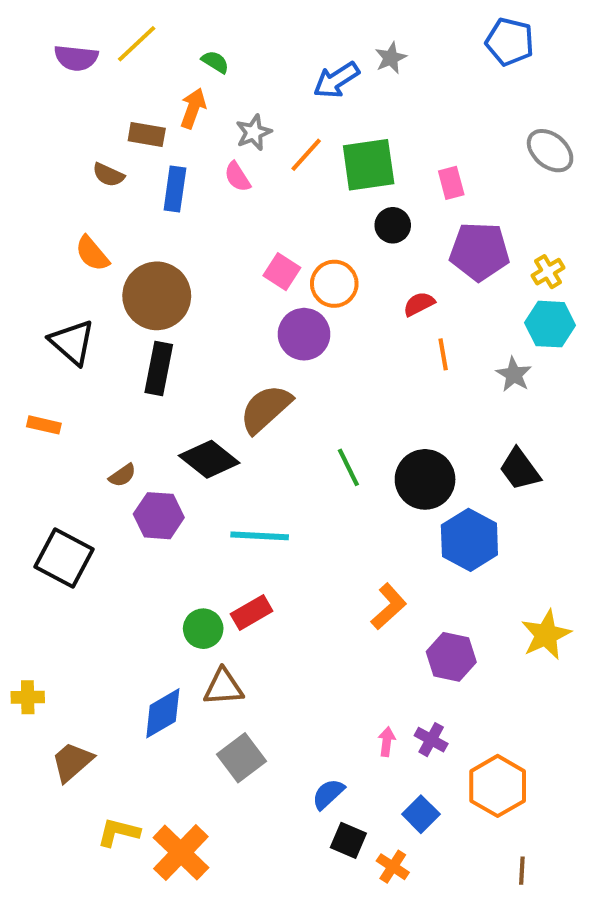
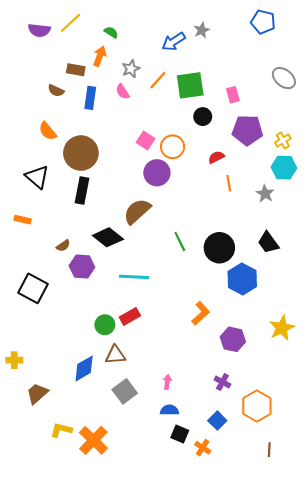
pink arrow: (387, 742) -> (167, 382), moved
blue semicircle: (328, 794) -> (169, 410), turned 42

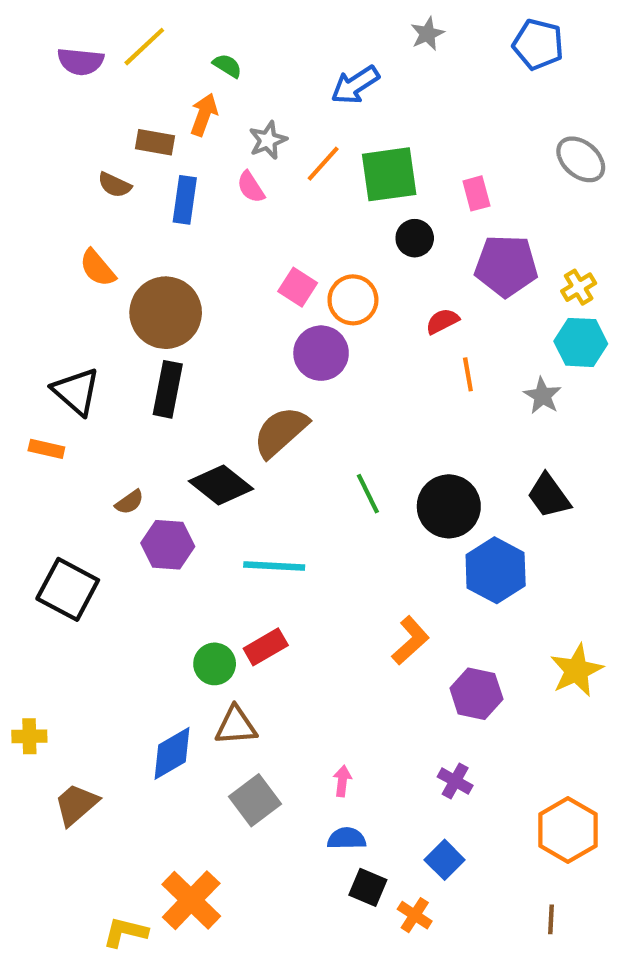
gray star: (202, 30) -> (427, 34), moved
black triangle: (37, 177) -> (76, 391), moved
orange hexagon: (257, 406) -> (568, 830), moved
yellow L-shape: (61, 430) -> (125, 932), moved

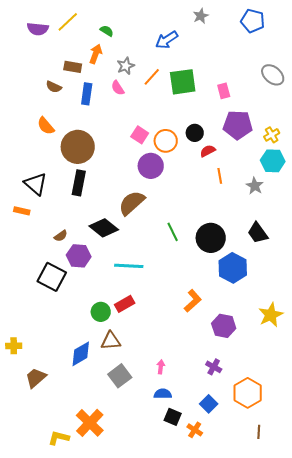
black circle: (415, 238) -> (195, 133), moved
black square: (68, 589) -> (52, 277), moved
orange hexagon: (568, 830) -> (248, 393), moved

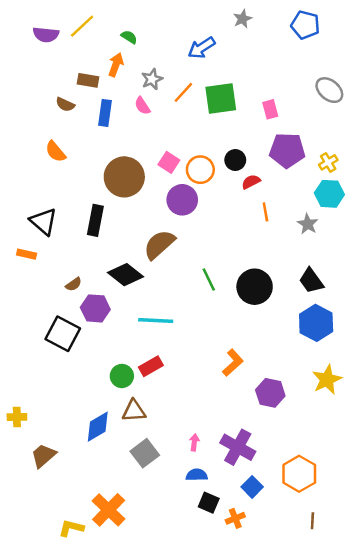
brown circle: (78, 147) -> (124, 177), moved
blue hexagon: (233, 268) -> (316, 323), moved
purple cross: (214, 367) -> (238, 447), moved, size x1.8
orange cross: (195, 430) -> (235, 518), turned 35

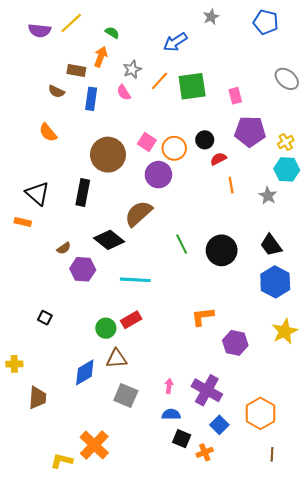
black square: (63, 334) -> (45, 318), moved, size x0.5
orange L-shape: (233, 363) -> (203, 317), turned -145
gray square: (145, 453) -> (126, 395), turned -30
brown trapezoid: (43, 456) -> (37, 398), turned 135

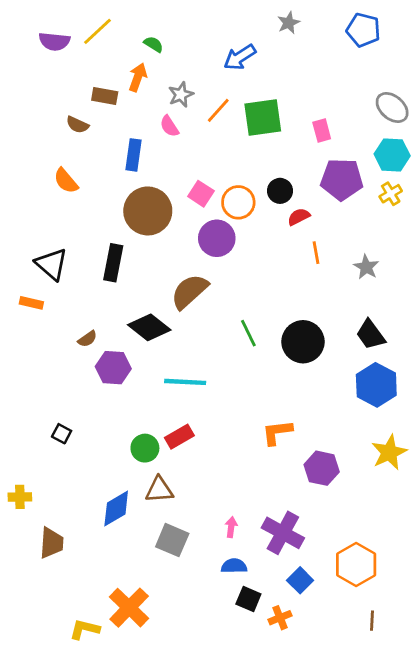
blue rectangle: (91, 99) -> (133, 155), moved
cyan hexagon: (287, 169) -> (392, 155), moved

